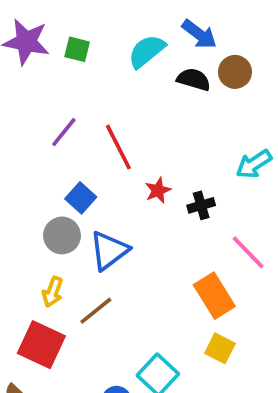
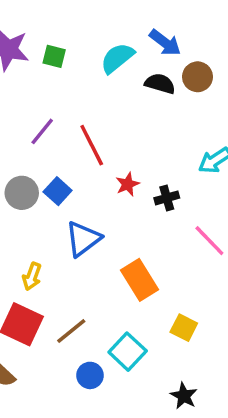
gray circle: (62, 235) -> (22, 193), moved
orange rectangle: (214, 296) -> (139, 280), moved
brown line: (96, 311) -> (71, 331), moved

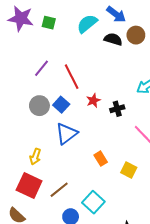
blue square: (58, 191) -> (61, 105), moved
gray circle: (22, 193) -> (39, 106), moved
orange rectangle: (139, 280) -> (101, 159), size x0.6
yellow square: (184, 328) -> (129, 170), moved

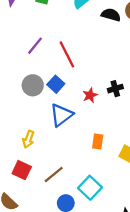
red star: (93, 100) -> (90, 95), moved
orange rectangle: (101, 159) -> (98, 141), turned 40
red square: (29, 186) -> (22, 170), size x0.7

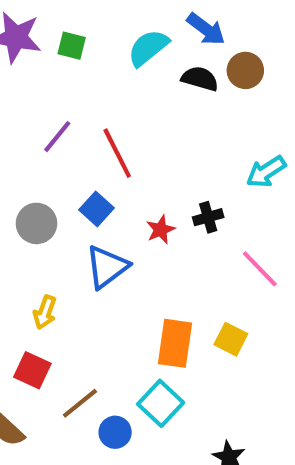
gray circle: (33, 85) -> (37, 223), moved
orange rectangle: (98, 141) -> (175, 343), moved, size x1.6
brown line: (54, 175) -> (80, 403), moved

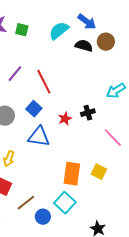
blue triangle: (107, 267) -> (39, 137), turned 45

